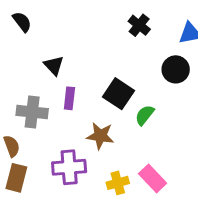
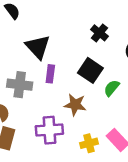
black cross: (139, 25) -> (100, 33), moved
black triangle: (54, 66) -> (38, 47), size x1.5

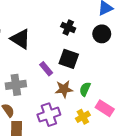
black triangle: (38, 47) -> (20, 39), moved
purple rectangle: (50, 74) -> (46, 69), moved, turned -32
green semicircle: (112, 88) -> (85, 89), moved

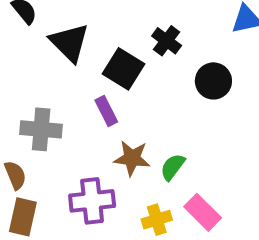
black circle: (102, 34) -> (213, 81), moved
black square: (69, 59) -> (123, 69), moved

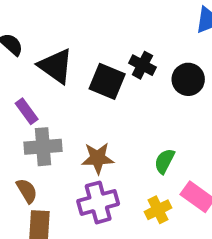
black cross: (167, 41) -> (142, 65), moved
purple rectangle: (106, 111) -> (27, 111), moved
brown star: (132, 158) -> (98, 158), moved

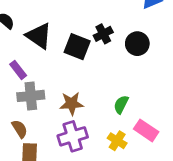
black cross: (142, 65) -> (103, 34), turned 36
yellow cross: (158, 210) -> (117, 141), turned -30

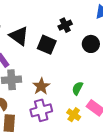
black cross: (103, 34) -> (65, 25), moved
brown star: (72, 104) -> (41, 86), turned -30

